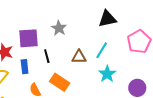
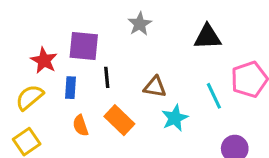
gray star: (59, 28) -> (140, 24), moved
cyan line: (102, 50) -> (214, 96), moved, turned -66
cyan star: (107, 74) -> (175, 118), moved

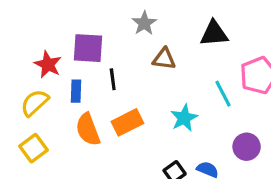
brown triangle: (155, 87) -> (164, 59), moved
orange rectangle: (119, 120) -> (127, 122), turned -68
orange semicircle: (80, 125) -> (88, 129), size x1.5

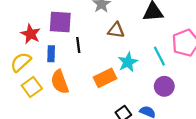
cyan star: (184, 118) -> (128, 62), moved
orange rectangle: (127, 122) -> (105, 78), moved
purple circle: (247, 147) -> (164, 86), moved
yellow square: (33, 148) -> (32, 87), moved

